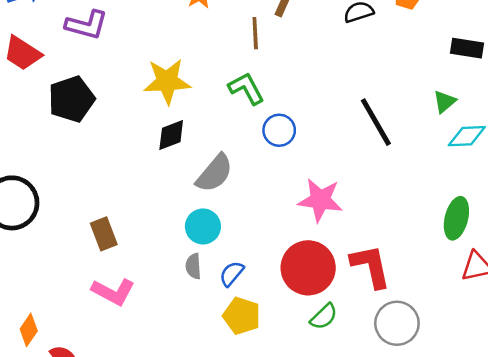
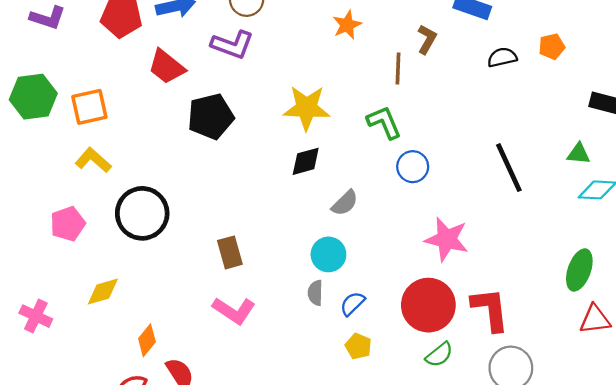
green triangle: (445, 102) -> (578, 154), turned 40
gray semicircle: (214, 173) -> (345, 203), size x0.7
yellow pentagon: (242, 316) -> (358, 346), size x0.7

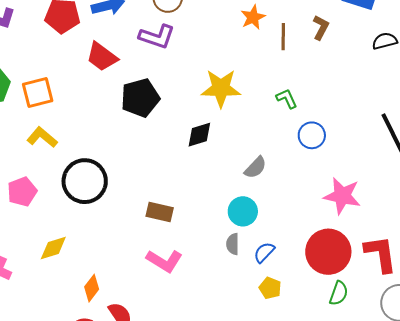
brown line: (398, 69) -> (283, 37), moved
green L-shape: (384, 122) -> (287, 99), size x0.7
black diamond: (306, 161) -> (199, 135), moved
brown rectangle: (230, 252) -> (160, 212), turned -60
green semicircle: (439, 355) -> (339, 293), turned -30

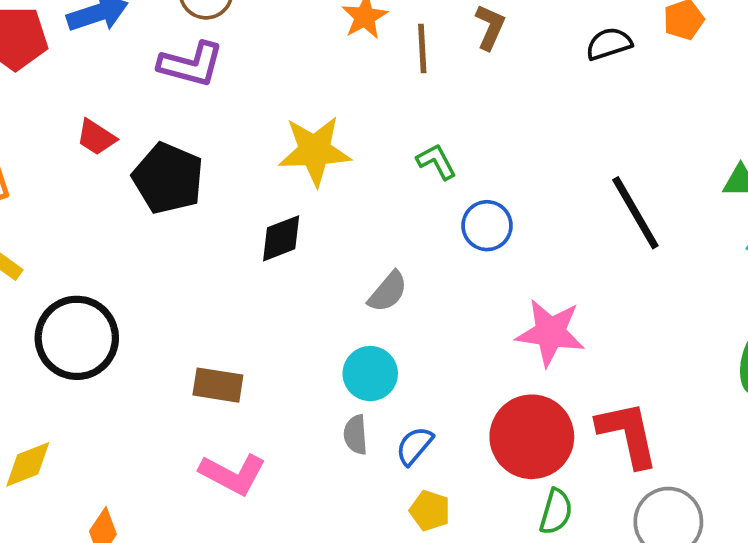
red trapezoid: (102, 57) -> (96, 137), moved, size x0.7
black pentagon: (140, 98) -> (168, 178), turned -30

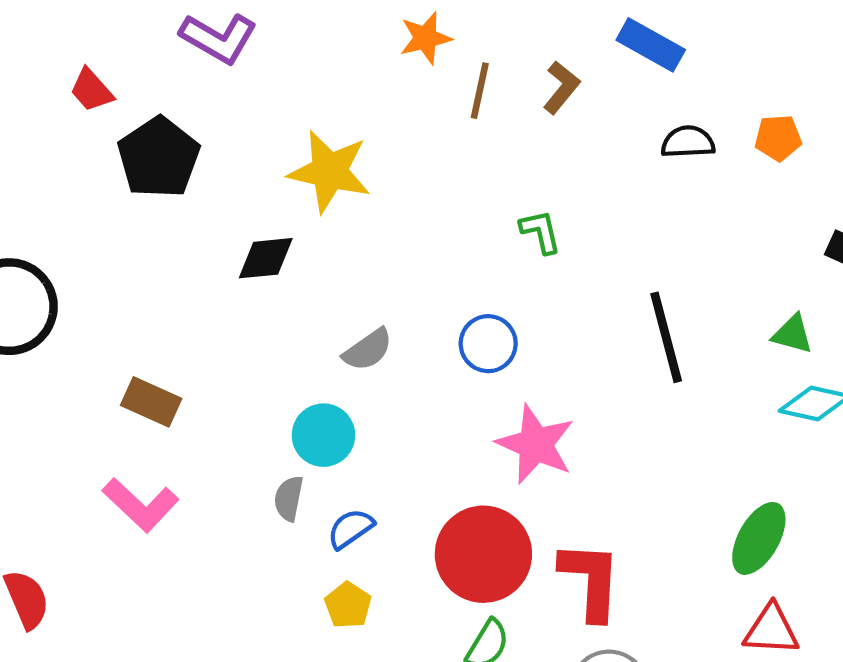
green L-shape: (436, 162) -> (541, 232), moved
blue circle: (487, 226) -> (488, 344), moved

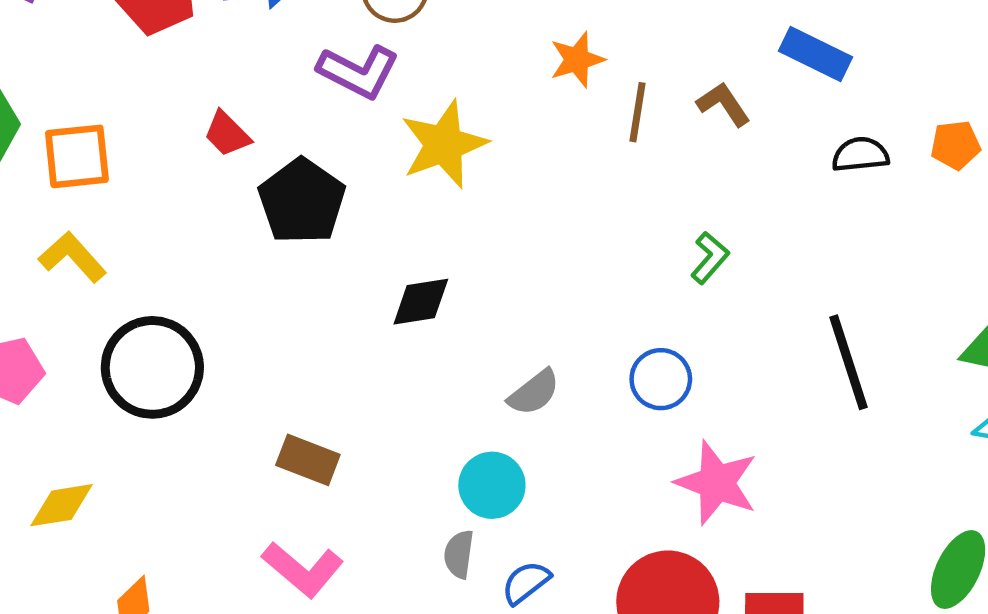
brown L-shape: (561, 87) -> (723, 104), turned -70
yellow star: (329, 171) -> (444, 144), moved, turned -30
green L-shape: (541, 232) -> (710, 258), turned 57

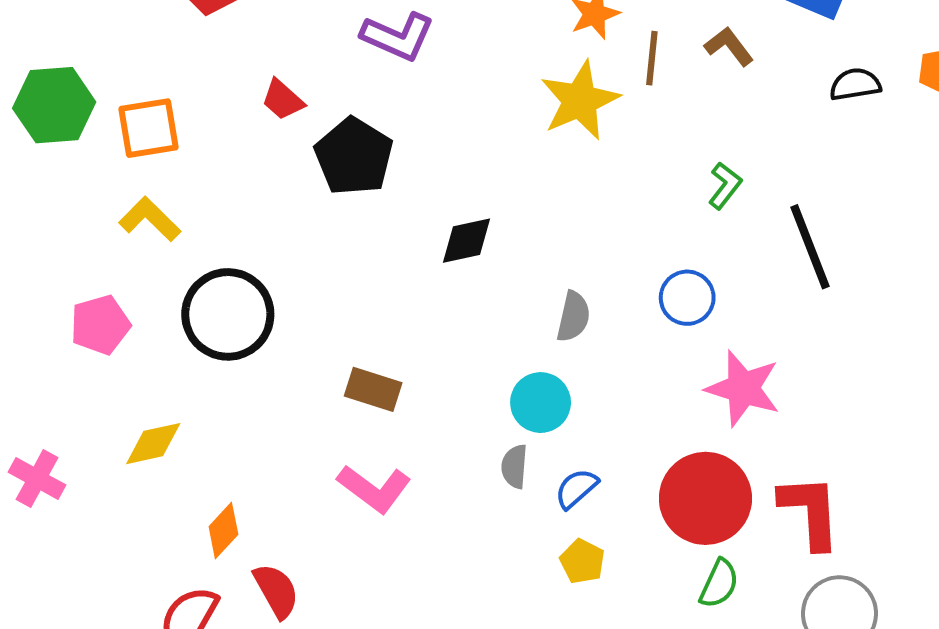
yellow star: (444, 144) -> (580, 100), moved
black line: (849, 362) -> (810, 247), moved
gray semicircle: (534, 392) -> (573, 317), turned -36

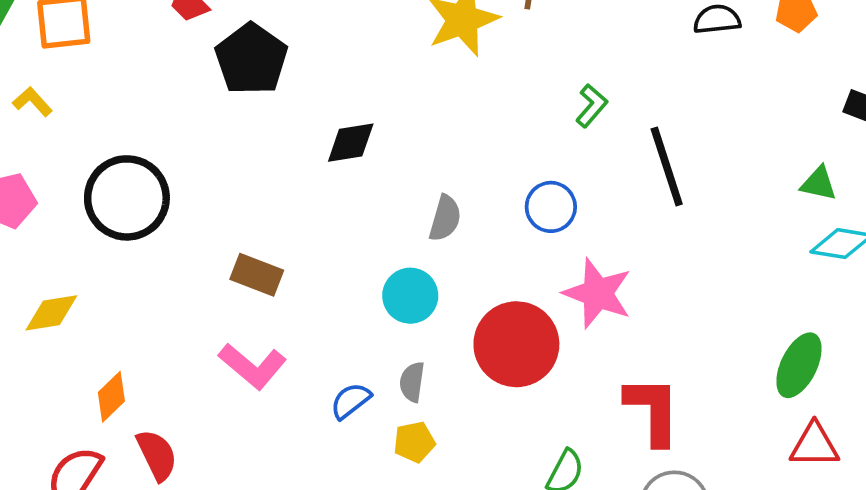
yellow L-shape: (150, 219) -> (32, 102), moved, size x0.7
gray semicircle: (514, 466) -> (412, 382), moved
blue semicircle: (576, 488) -> (351, 401), moved
red circle: (705, 498) -> (516, 344), moved
yellow pentagon: (582, 561) -> (414, 442), moved, turned 30

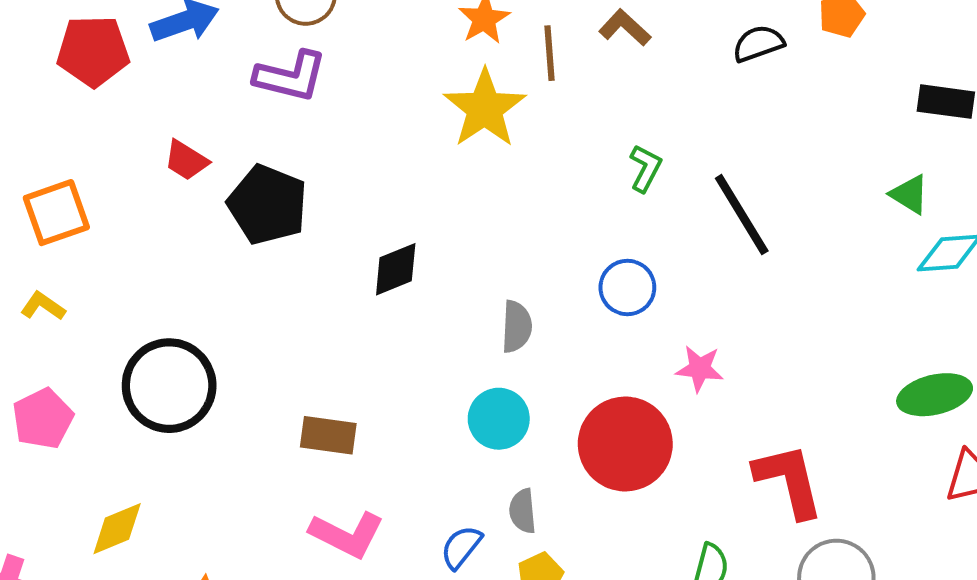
green triangle: (819, 184) -> (909, 194), turned 33
pink star: (598, 293) -> (700, 369), size x0.6
green ellipse: (799, 365) -> (935, 395), turned 64

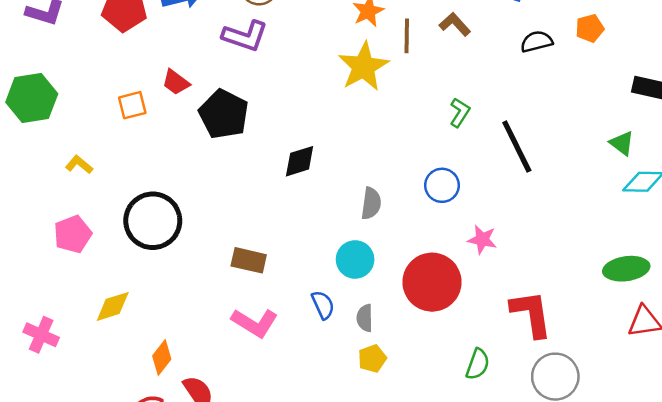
orange square: (56, 213) -> (132, 105), moved, size x0.7
blue semicircle: (461, 547) -> (323, 305), moved, turned 112

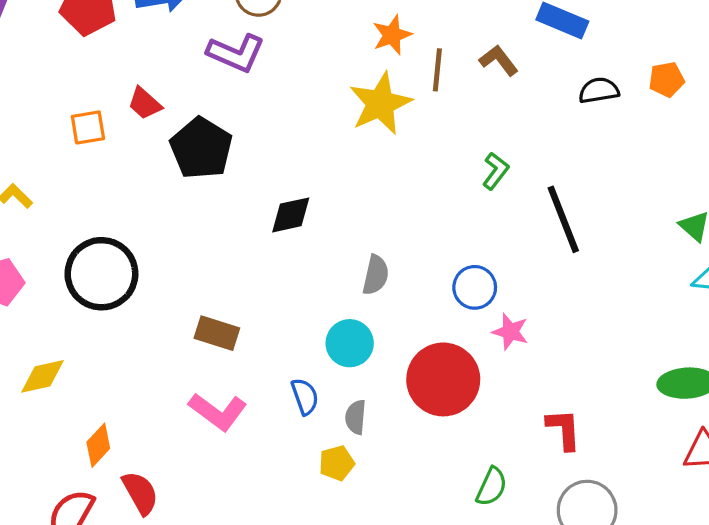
blue circle: (442, 185) -> (475, 287), moved
red L-shape: (531, 314) -> (564, 429), size x0.7
yellow pentagon: (372, 359) -> (337, 463), moved

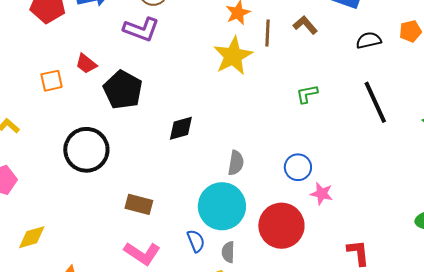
green L-shape: (496, 171) -> (307, 94), turned -135
black line: (563, 219) -> (375, 102), moved
black circle: (101, 274) -> (86, 150), moved
cyan circle: (350, 343) -> (222, 206), size x1.6

